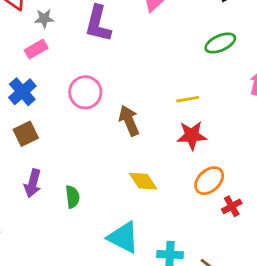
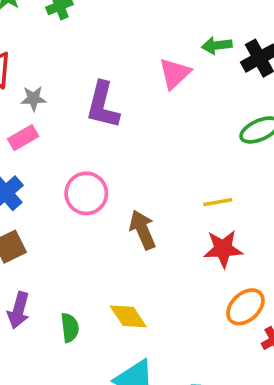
yellow diamond: (143, 181) -> (128, 316), moved

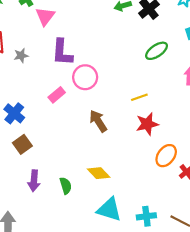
pink triangle: (175, 73) -> (45, 16), moved
pink rectangle: (23, 138) -> (57, 95), moved
pink circle: (86, 193) -> (85, 77), moved

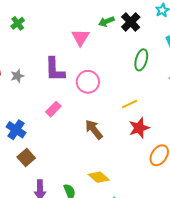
pink triangle: (45, 16) -> (80, 37), moved
green ellipse: (156, 51) -> (141, 60), turned -35
pink circle: (85, 77) -> (88, 82), moved

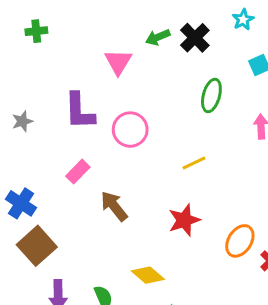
green cross: (18, 23) -> (36, 31), moved, turned 32
red star: (139, 128) -> (184, 220), moved
brown arrow: (94, 129) -> (114, 206), moved
brown square: (26, 158) -> (37, 246), size x1.4

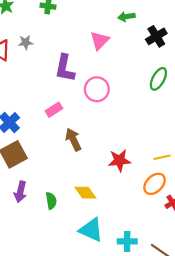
green arrow: (158, 37) -> (126, 17), moved
gray star: (22, 121) -> (26, 42), moved
yellow line: (194, 163) -> (162, 157), moved

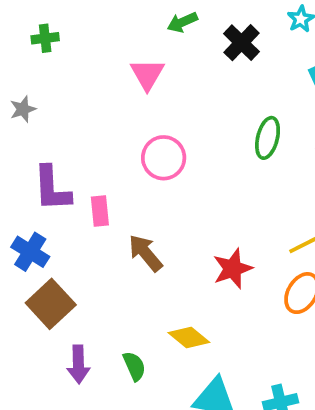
purple L-shape: (65, 68) -> (52, 189), moved
green ellipse: (158, 79) -> (268, 138), moved
pink rectangle: (54, 110) -> (100, 211), turned -49

